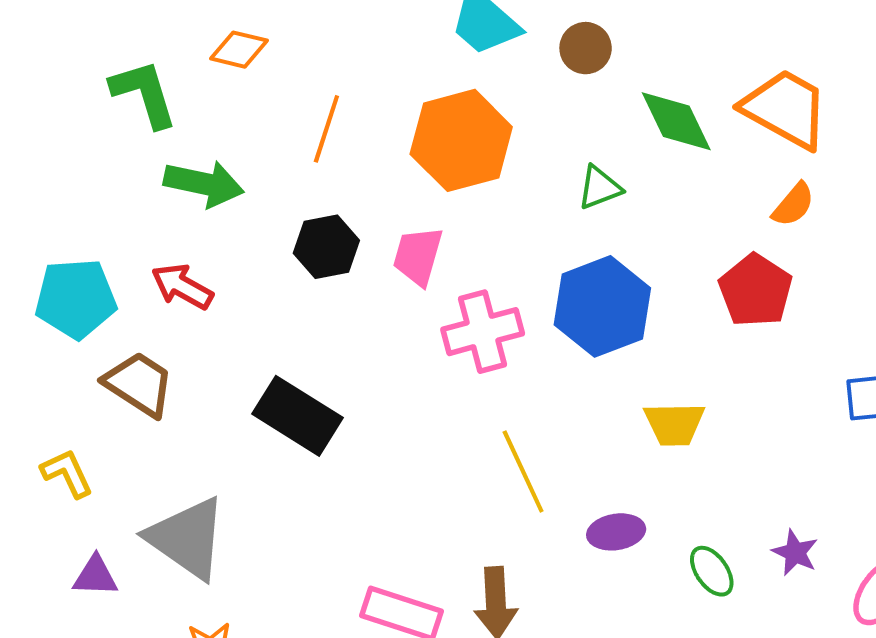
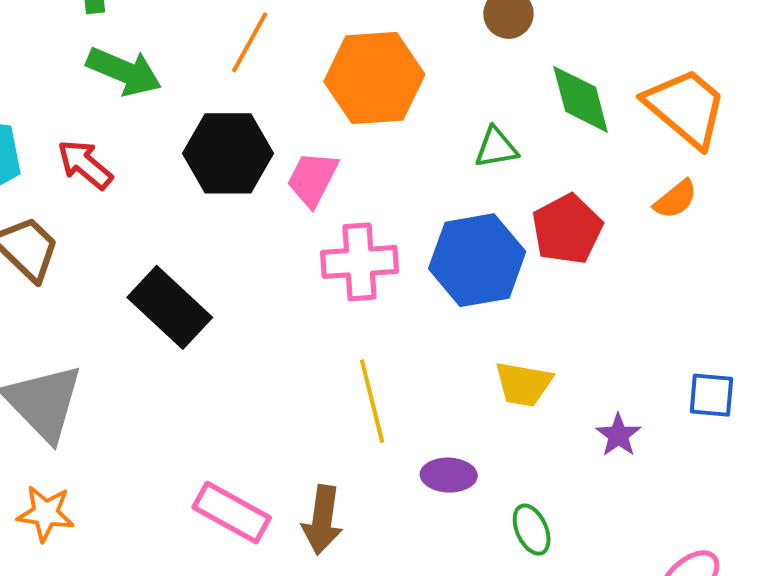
black hexagon: (326, 247) -> (228, 153), size x1.4
red pentagon: (756, 290) -> (567, 229), moved
purple star: (795, 553) -> (618, 435), moved

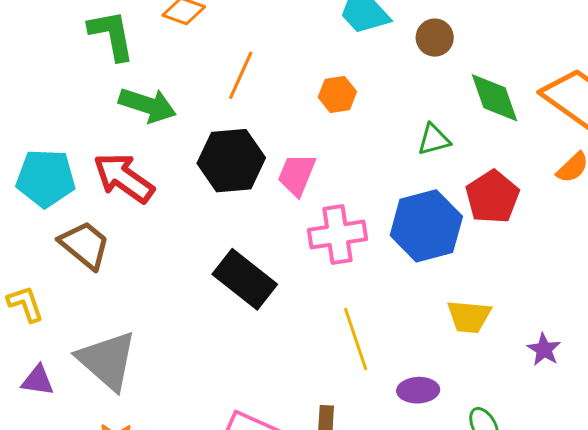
orange hexagon: (374, 78) -> (337, 94), size x0.5
red arrow: (85, 164) -> (124, 178), size x1.4
black rectangle: (170, 307) -> (245, 279), moved

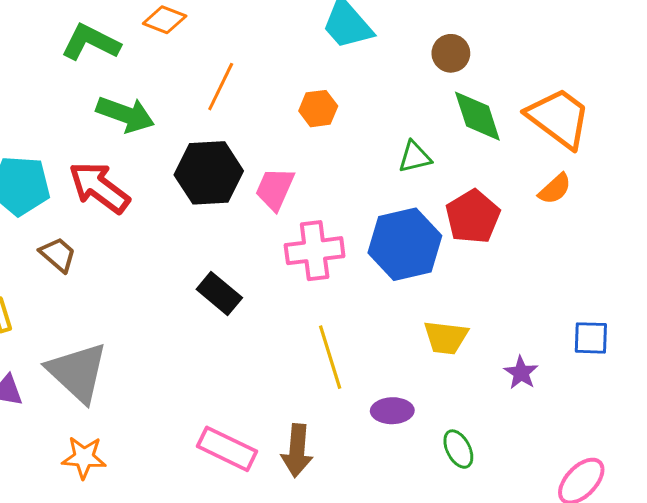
green L-shape: (111, 35) -> (91, 42), turned -54
brown circle: (435, 38) -> (451, 53), moved
brown trapezoid: (85, 245) -> (58, 255), size x0.7
black rectangle: (245, 279) -> (219, 294), size x0.7

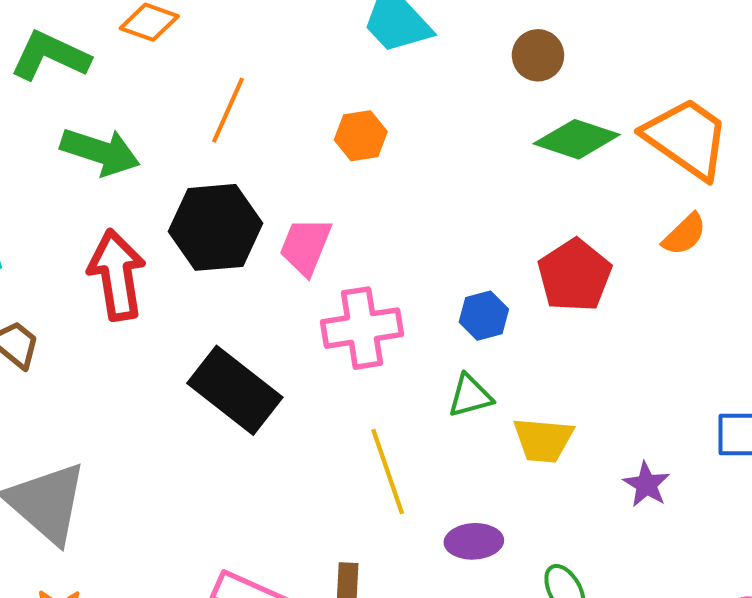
green diamond: (477, 116) -> (577, 139), turned -52
green triangle: (415, 157) -> (470, 396), moved
red arrow: (99, 187) -> (117, 275), moved, turned 46
blue hexagon: (405, 244) -> (484, 316), size x0.5
black rectangle: (219, 294) -> (235, 390), size x1.5

